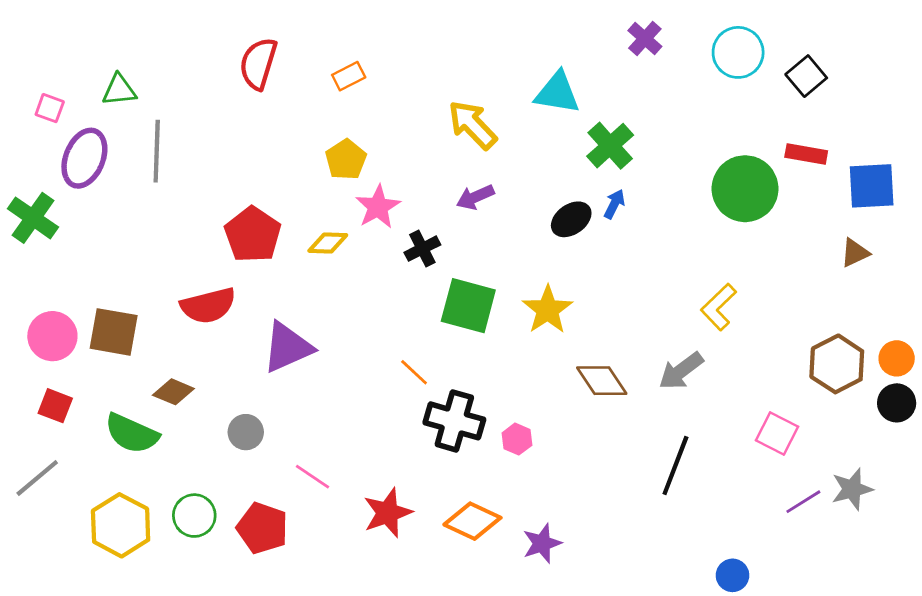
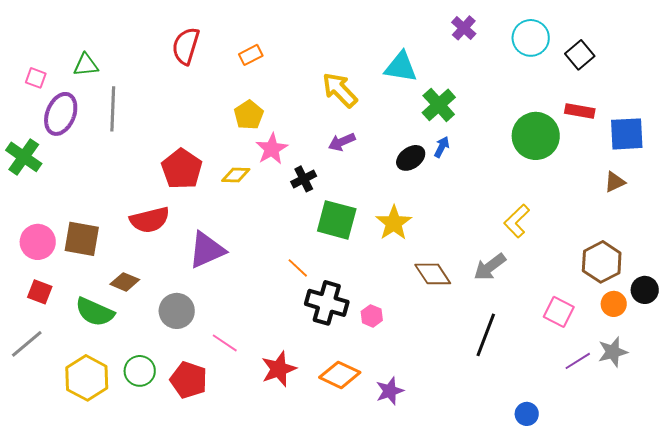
orange circle: (897, 358) -> (614, 304), moved
gray circle: (246, 432) -> (177, 311), size x1.4

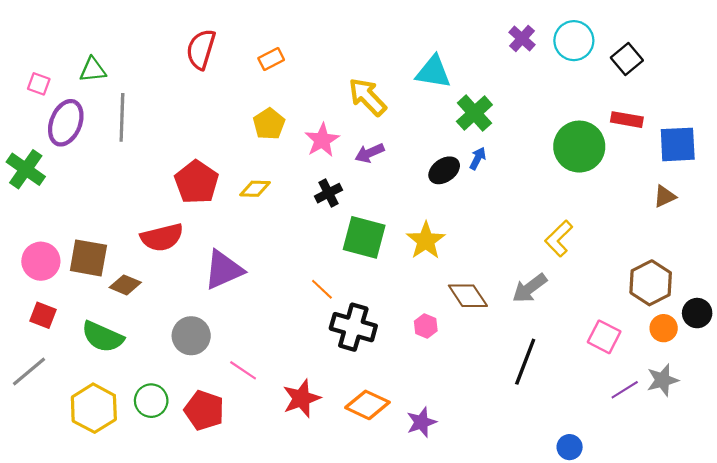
purple cross: (464, 28) -> (522, 38), moved
pink star: (272, 149) -> (322, 140), moved
brown diamond: (125, 282) -> (125, 285), moved
pink hexagon: (372, 316) -> (426, 326), moved

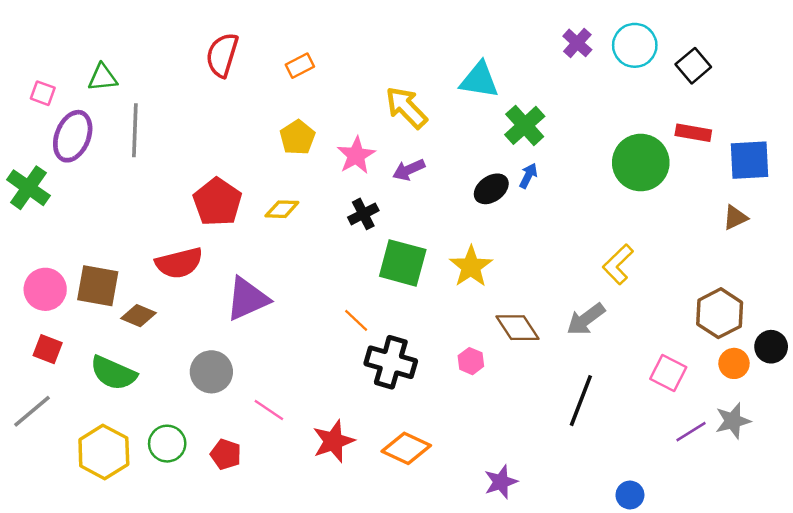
red pentagon: (204, 410) -> (226, 454), size x0.7
purple star: (421, 422) -> (501, 482), moved

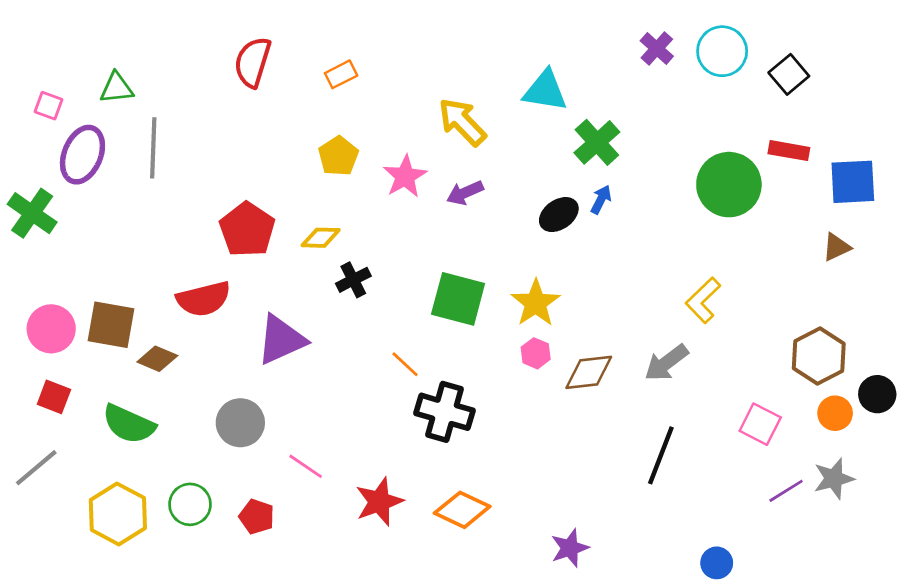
black cross: (363, 214) -> (353, 280), moved
brown diamond: (518, 328) -> (589, 372), turned -63
pink hexagon: (471, 361) -> (536, 353), moved

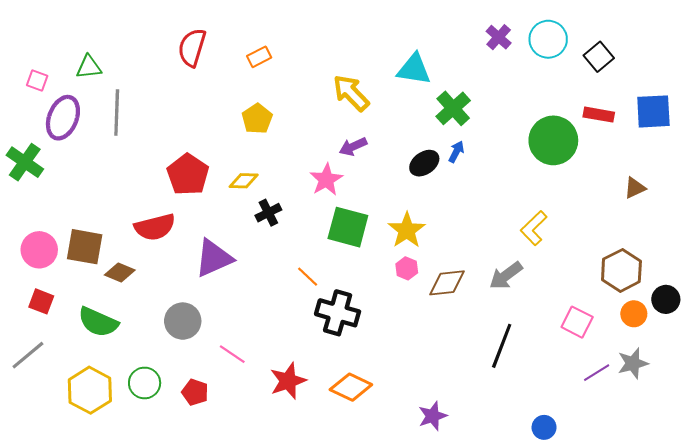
pink star: (405, 176) -> (326, 180), moved
blue square: (853, 182) -> (653, 111), moved

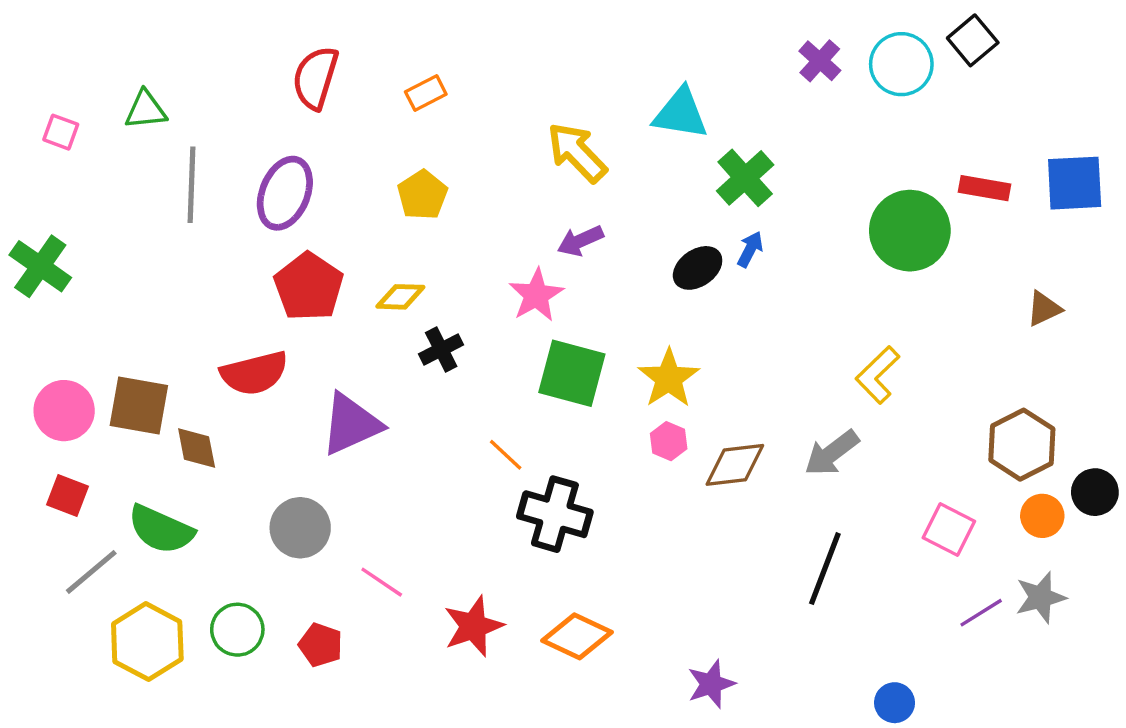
black square: (599, 57) -> (973, 40), moved
purple ellipse: (63, 118) -> (285, 193), moved
brown diamond: (120, 273) -> (197, 448), turned 56
gray line: (28, 355) -> (91, 572), moved

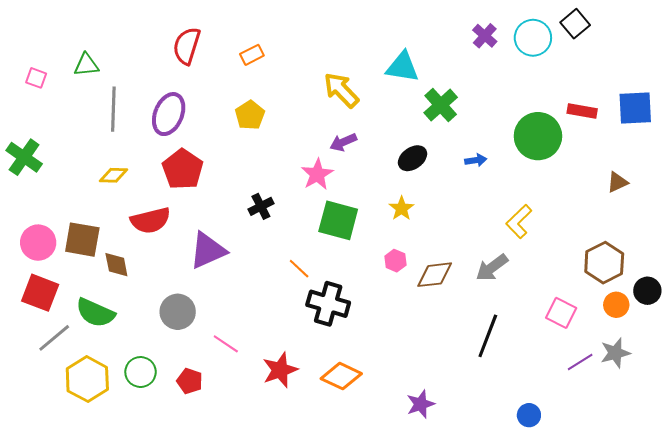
blue arrow: (750, 249) -> (476, 160), moved, turned 55
yellow diamond: (400, 297) -> (113, 175), moved
yellow star: (669, 378) -> (401, 208), moved, size x0.7
red square: (67, 495) -> (40, 293), size x1.5

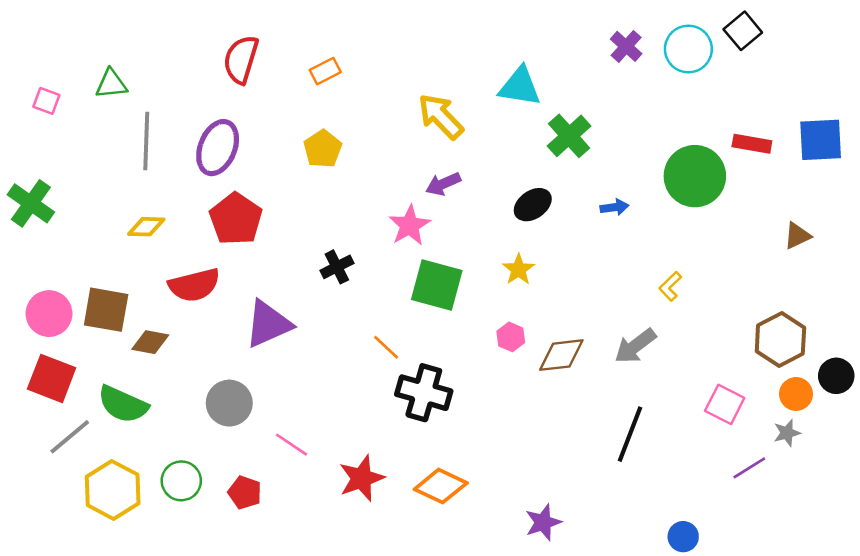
yellow L-shape: (519, 221) -> (670, 286), size x0.7
brown diamond: (116, 265) -> (150, 342), turned -68
gray star: (615, 353) -> (787, 433), moved, size x0.7

